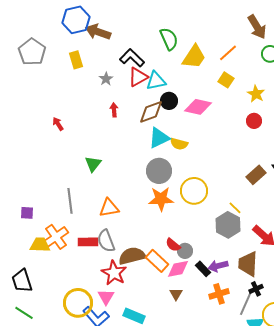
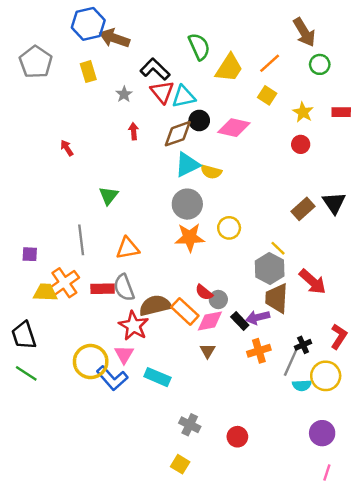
red triangle: (138, 77) -> (162, 92), turned -40
yellow circle: (194, 191) -> (229, 228), size x0.7
brown trapezoid: (248, 264) -> (277, 298), moved

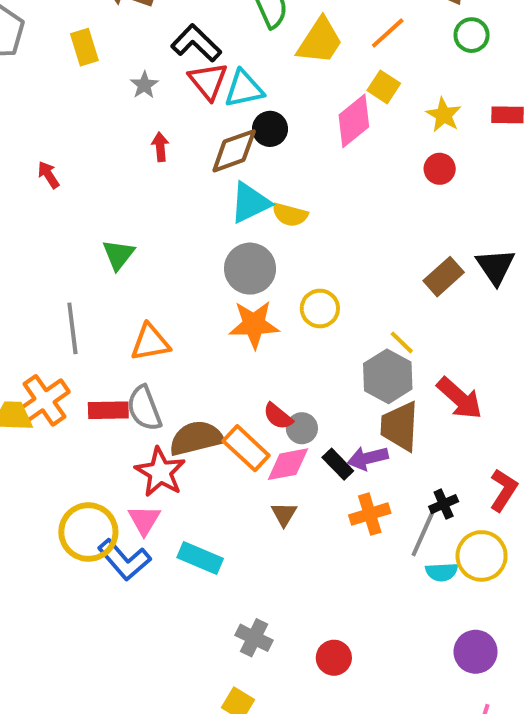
pink diamond: (234, 128) -> (354, 121), moved, turned -52

